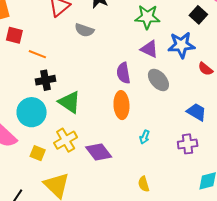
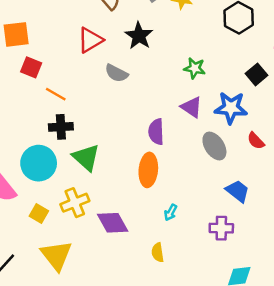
green star: (147, 17) -> (195, 68), size x0.7
gray ellipse: (158, 80) -> (214, 146), moved
yellow semicircle: (144, 184) -> (158, 252), moved

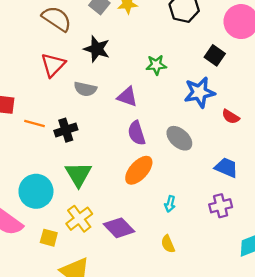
purple triangle: (192, 107) -> (127, 97), moved
black cross: (61, 127) -> (66, 130), moved
gray ellipse: (214, 146) -> (179, 138), moved
green triangle: (86, 157) -> (78, 174), turned 32
orange ellipse: (148, 170) -> (139, 170), turned 52

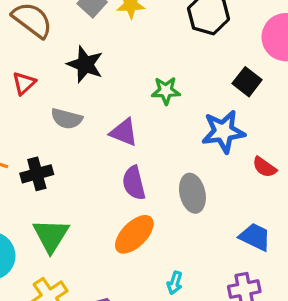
red triangle: (53, 65) -> (24, 83), size x0.7
gray ellipse: (179, 138) -> (192, 193), turned 32

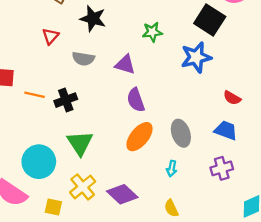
black square: (247, 82) -> (210, 20), size x1.5
red semicircle: (264, 167) -> (232, 98), moved
gray ellipse: (192, 193) -> (181, 133), moved

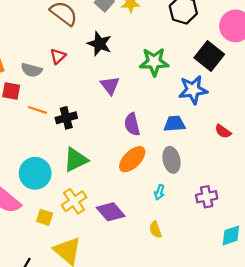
green star: (152, 32) -> (154, 62), size x1.5
gray semicircle: (83, 59) -> (31, 70), moved
purple triangle: (125, 64) -> (110, 86), moved, turned 30
blue trapezoid: (226, 130) -> (175, 124), moved, turned -30
green triangle: (80, 143) -> (76, 160), turned 32

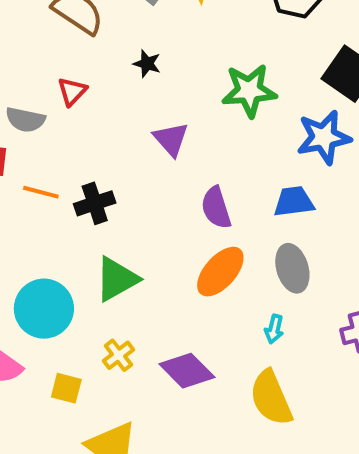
black star: (99, 44) -> (147, 64), size x0.6
yellow cross: (74, 201) -> (118, 355), size x0.7
yellow semicircle: (155, 230) -> (271, 398), size x1.8

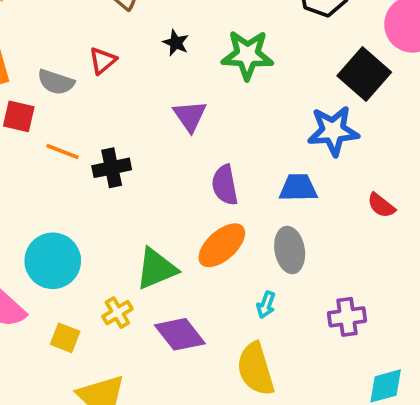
green star: (249, 91) -> (247, 55), moved
green triangle: (117, 279) -> (156, 269), moved

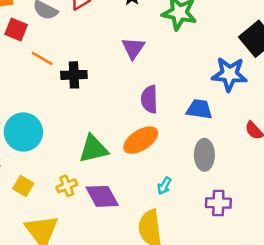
gray ellipse: (290, 250) -> (204, 155), moved
yellow cross: (117, 313) -> (67, 186), moved

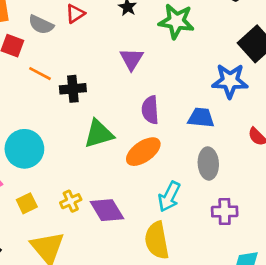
green triangle: (93, 149) -> (99, 134), moved
yellow square: (23, 186) -> (27, 203), turned 36
cyan arrow: (164, 186) -> (169, 197), size x1.6

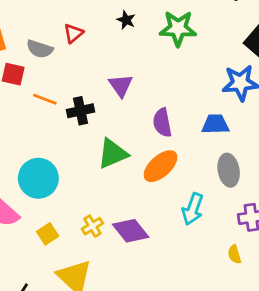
purple triangle: (132, 59) -> (121, 85), moved
yellow semicircle: (157, 240) -> (234, 254), moved, size x0.5

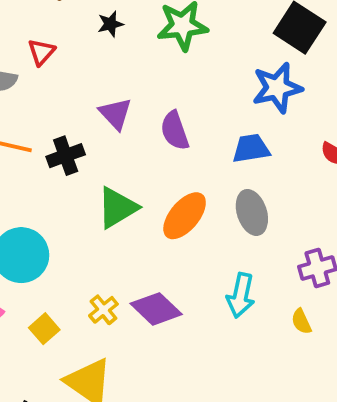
black star: (126, 20) -> (110, 24), turned -30
purple semicircle: (162, 123) -> (175, 131), moved
gray ellipse: (229, 170) -> (252, 212), moved
cyan arrow: (193, 209) -> (241, 295), moved

